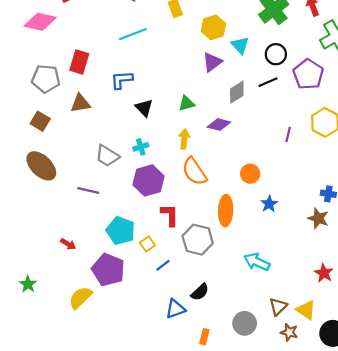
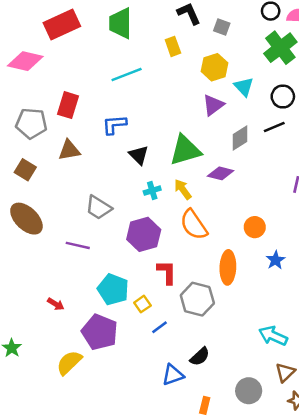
green triangle: (187, 103) -> (185, 150), size x1.8
yellow arrow: (184, 139) -> (183, 189), turned -42
cyan cross: (141, 147) -> (152, 191), moved
cyan arrow: (257, 262) -> (273, 336), moved

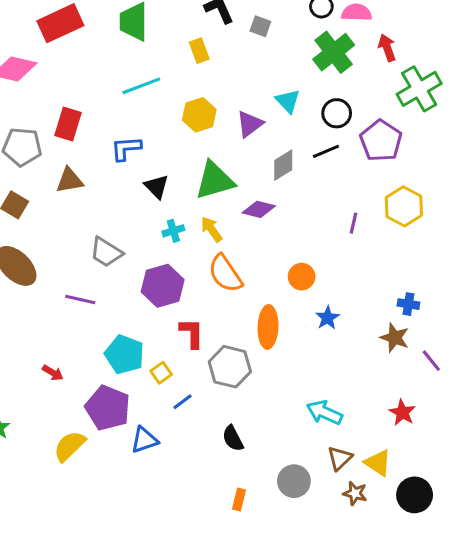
yellow hexagon: (214, 67) -> (199, 115), moved
black semicircle: (200, 357) -> (233, 438), turned 105
blue triangle: (173, 375) -> (144, 440), moved

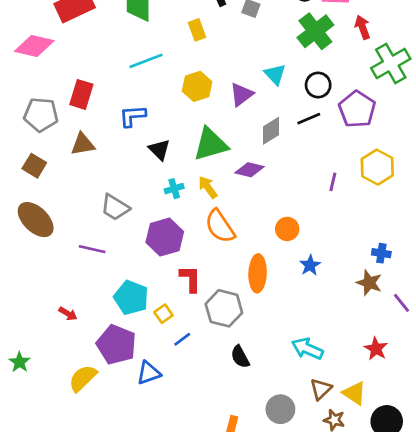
black semicircle: (233, 438) -> (240, 357), moved

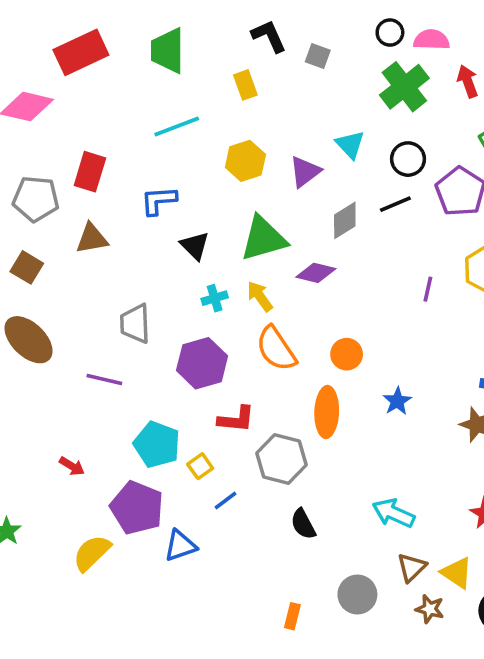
gray trapezoid: (115, 207) -> (135, 323), turned 56
orange circle: (287, 229) -> (347, 354), moved
red L-shape: (190, 279) -> (236, 419), turned 96

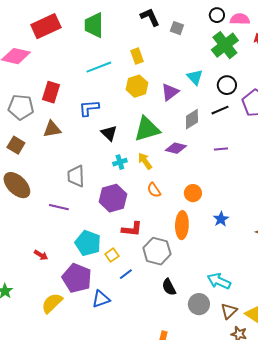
yellow rectangle: (245, 85) -> (137, 56), moved
purple line: (428, 289) -> (221, 149), moved, turned 72
orange semicircle: (276, 349) -> (154, 190), size x0.6
gray circle: (357, 594) -> (199, 304), moved

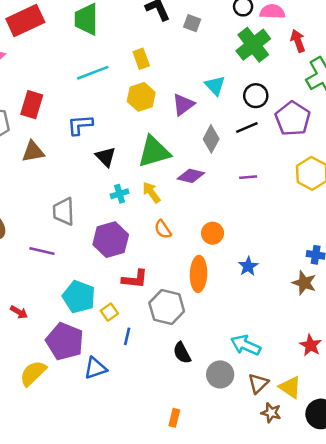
gray diamond: (192, 119) -> (211, 139), turned -30
blue line: (126, 274) -> (127, 336), turned -40

